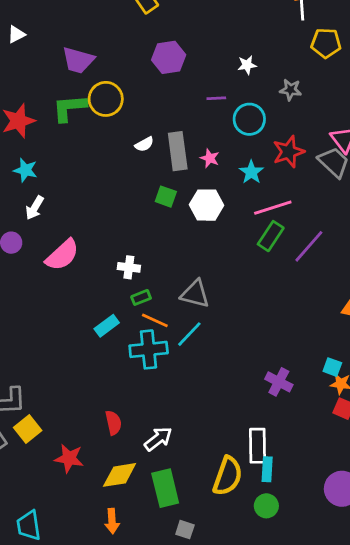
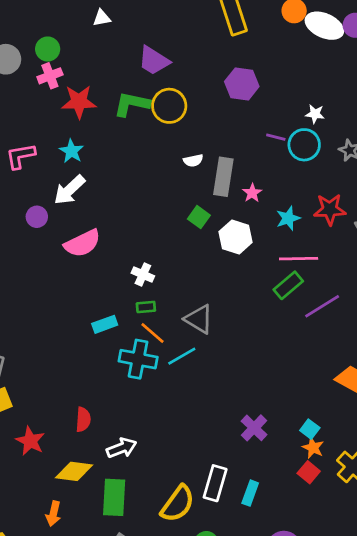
cyan circle: (249, 119) -> (304, 145), moved
white arrow: (35, 208) -> (69, 190), size x1.4
cyan rectangle: (267, 469) -> (250, 493), moved

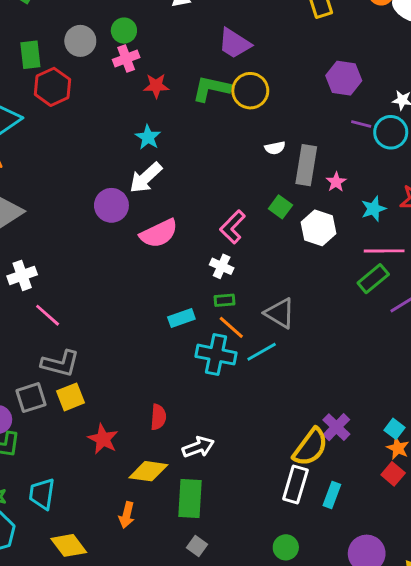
purple hexagon: (242, 84) -> (344, 78), moved
red star: (79, 102) -> (156, 86), size x0.7
pink L-shape: (21, 156) -> (233, 227), moved, turned -36
purple circle: (37, 217) -> (111, 205), size x1.5
yellow semicircle: (178, 504) -> (310, 447), moved

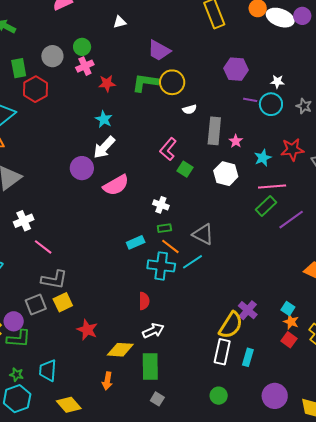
white semicircle: (275, 148) -> (190, 109), moved
green square: (280, 207) -> (185, 169), moved
pink L-shape: (233, 227) -> (168, 149), moved
red semicircle: (158, 417) -> (144, 301), moved

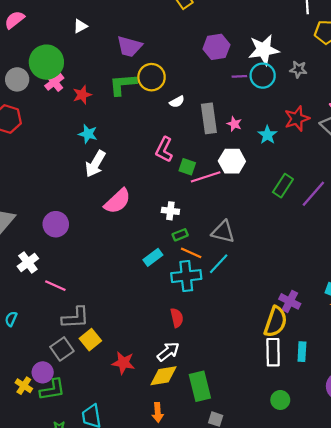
green circle: (82, 47) -> (46, 62), size x1.8
white star: (277, 82) -> (264, 50), size x2.0
purple circle: (82, 168) -> (56, 224), moved
pink line: (272, 186) -> (206, 177), moved
white arrow: (153, 331) -> (168, 352), moved

